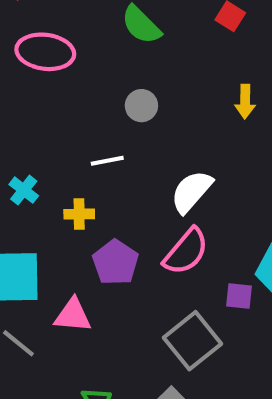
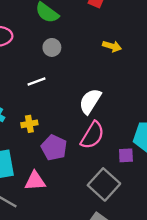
yellow arrow: (245, 102) -> (112, 46), turned -66
gray circle: (141, 106) -> (52, 47), moved
white line: (107, 161) -> (37, 81), moved

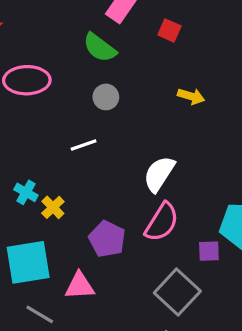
yellow cross: (29, 124) -> (53, 207), moved, turned -35

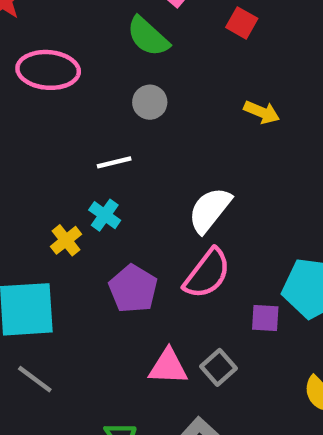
cyan cross: (26, 192) -> (105, 215), moved
pink triangle: (80, 286) -> (168, 367), moved
gray square: (177, 292) -> (218, 367), size x0.6

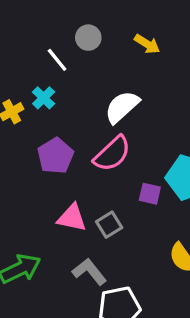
gray circle: (150, 102) -> (88, 38), moved
yellow arrow: (262, 112) -> (147, 44), moved
white line: (114, 162) -> (57, 60), turned 55

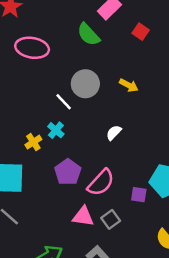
gray circle: (88, 38) -> (85, 84), size x1.5
white semicircle: (122, 107) -> (114, 133), size x0.6
pink semicircle: (112, 154) -> (101, 183), moved

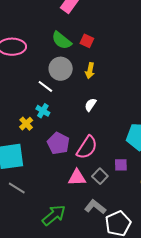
red square: (141, 32) -> (87, 41), moved
green semicircle: (88, 34) -> (62, 40), moved
yellow arrow: (129, 85) -> (90, 71), moved, turned 84
purple square: (139, 195) -> (121, 165), moved

